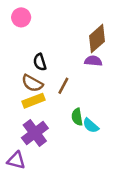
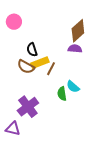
pink circle: (21, 17) -> (14, 22), moved
yellow rectangle: (34, 101) -> (40, 63), moved
cyan semicircle: (91, 126) -> (73, 87), moved

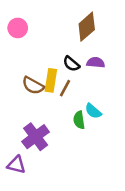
brown diamond: (78, 31) -> (87, 27), moved
black semicircle: (32, 50) -> (71, 64), moved, turned -32
yellow rectangle: (40, 63) -> (51, 80), turned -60

